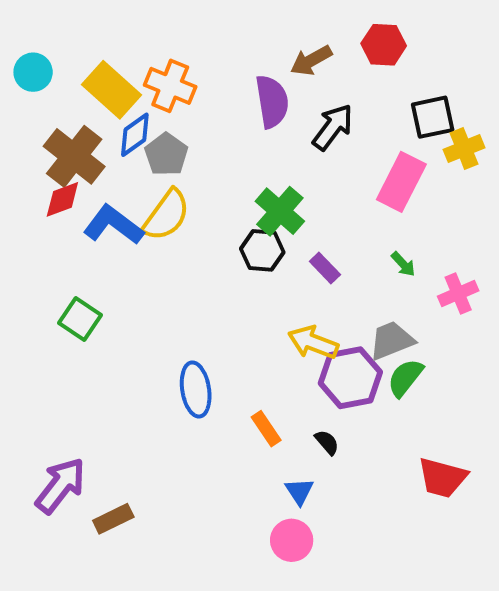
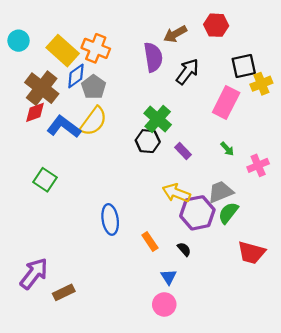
red trapezoid: (442, 478) -> (251, 253), moved

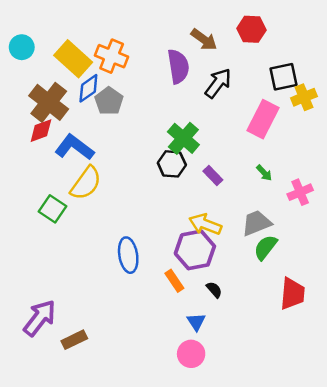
brown arrow: (175, 34) -> (204, 39), turned -115
yellow semicircle: (94, 121) -> (86, 183), moved
purple hexagon: (197, 213) -> (195, 250), moved
red trapezoid: (251, 253) -> (292, 294), turned -100

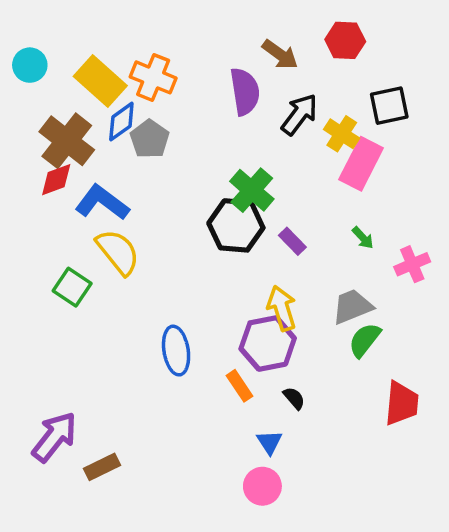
yellow cross: (304, 97) -> (342, 134), moved, turned -35
black hexagon: (172, 164) -> (236, 225), size x1.4
yellow semicircle: (86, 183) -> (118, 252), turned -75
yellow arrow: (205, 224) -> (282, 308), turned 52

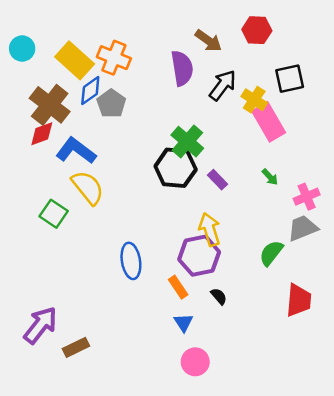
pink rectangle: (361, 164) -> (269, 122), turned -57
gray trapezoid: (352, 306) -> (303, 228), moved
blue triangle: (269, 442) -> (183, 323), moved

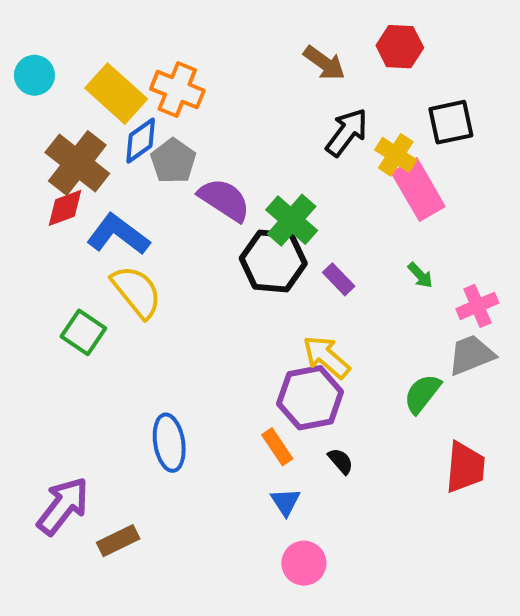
purple semicircle: (182, 68) -> (224, 200), moved, turned -48
yellow arrow: (210, 229) -> (326, 357), turned -32
blue ellipse: (131, 261) -> (169, 443), moved

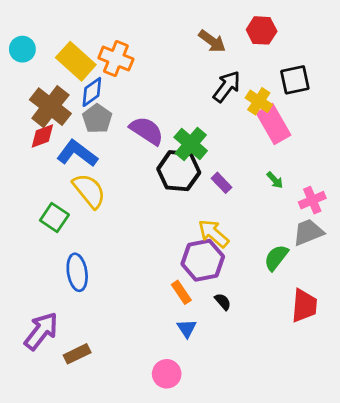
gray pentagon: (173, 161) -> (97, 119), moved
blue ellipse: (169, 443) -> (77, 272), moved
pink circle: (304, 563) -> (167, 374), moved

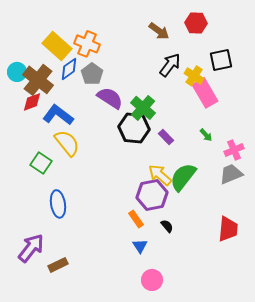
cyan circle: (22, 49) -> (17, 72), moved
gray pentagon: (97, 119) -> (92, 74), moved
green semicircle: (276, 258) -> (183, 177), moved, size x1.4
pink circle: (167, 374) -> (152, 280), moved

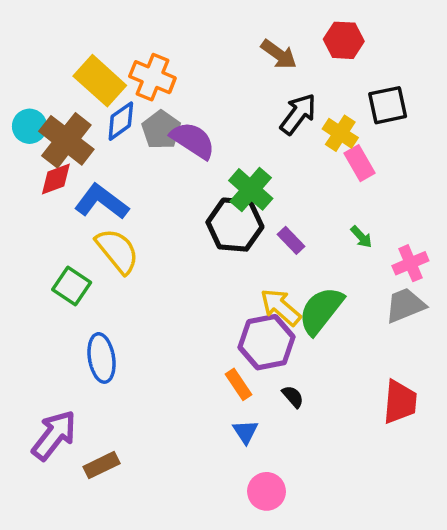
pink rectangle: (205, 93) -> (360, 163), size x0.7
purple semicircle: (110, 98) -> (193, 140), moved

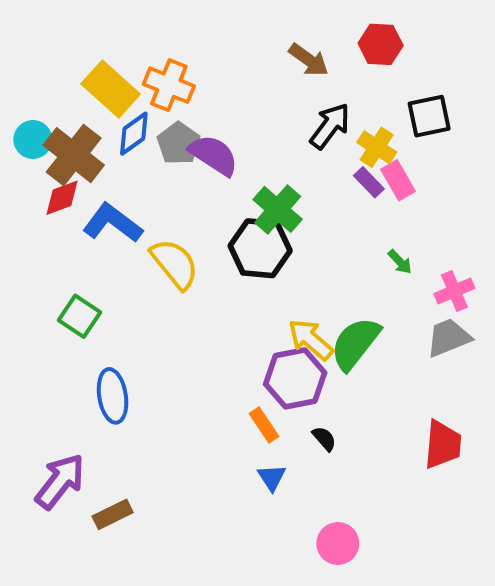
purple rectangle: (291, 240) -> (369, 182), moved
yellow semicircle: (117, 251) -> (175, 264), moved
pink circle: (267, 491) -> (338, 543), moved

